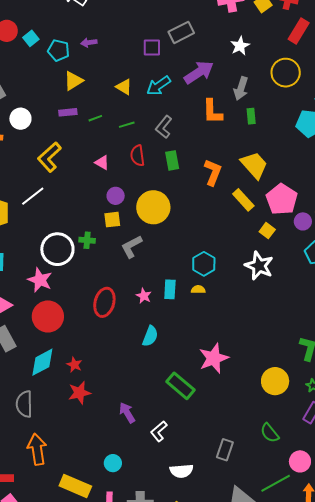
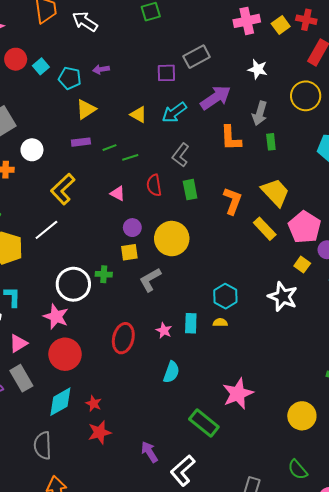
white star: (240, 46) -> (258, 69), turned -30
green line: (127, 125) -> (130, 157), moved
yellow square: (267, 231) -> (302, 265), moved
white L-shape: (159, 431) -> (183, 471), size x1.4

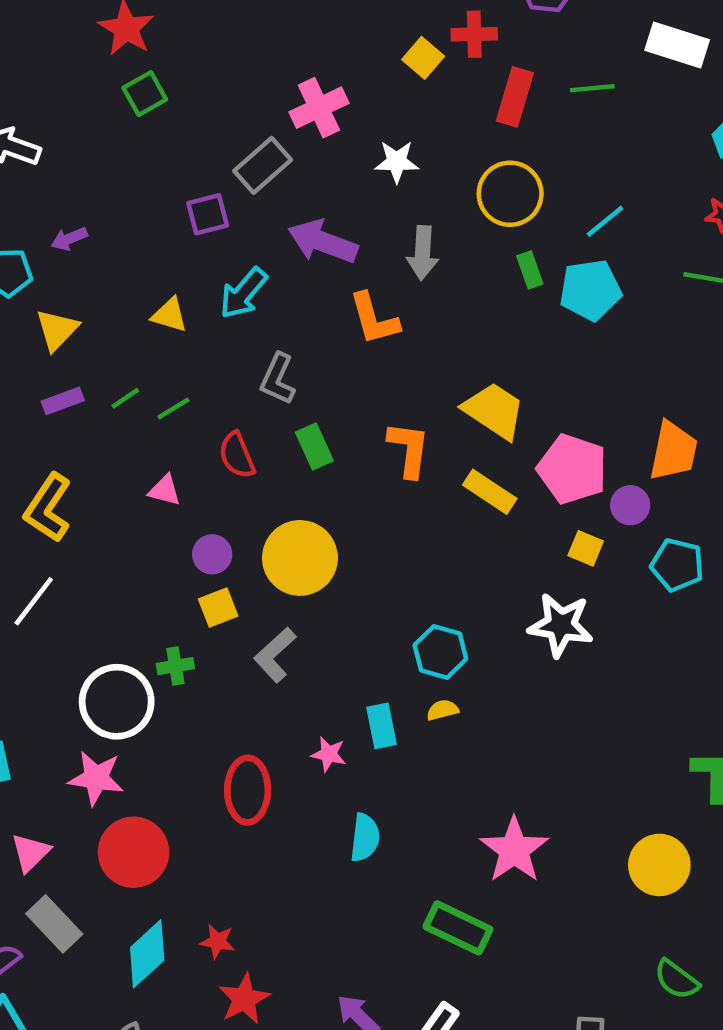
pink cross: (247, 21) -> (319, 108), moved
purple arrow: (216, 98) -> (323, 242), turned -112
green rectangle: (271, 142) -> (530, 270), moved

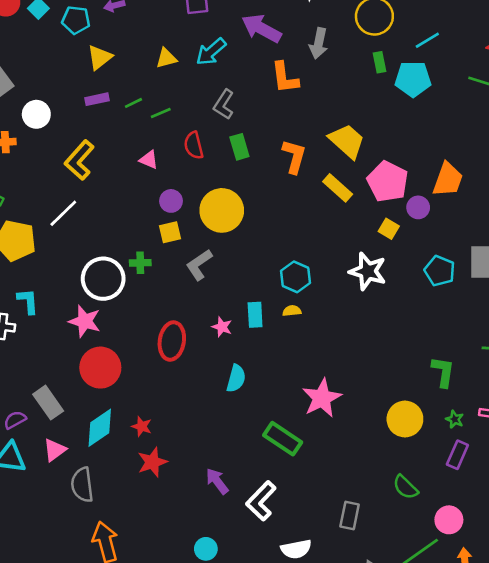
yellow triangle: (170, 315) -> (166, 58), turned -40
cyan pentagon: (677, 565) -> (440, 271), moved
pink triangle: (30, 853) -> (55, 450), moved

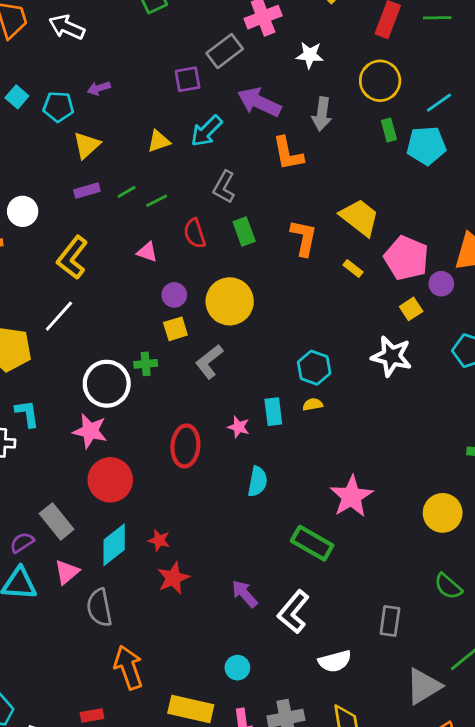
yellow rectangle: (338, 188) -> (353, 269), size x0.6
yellow square: (389, 229) -> (411, 309), turned 30

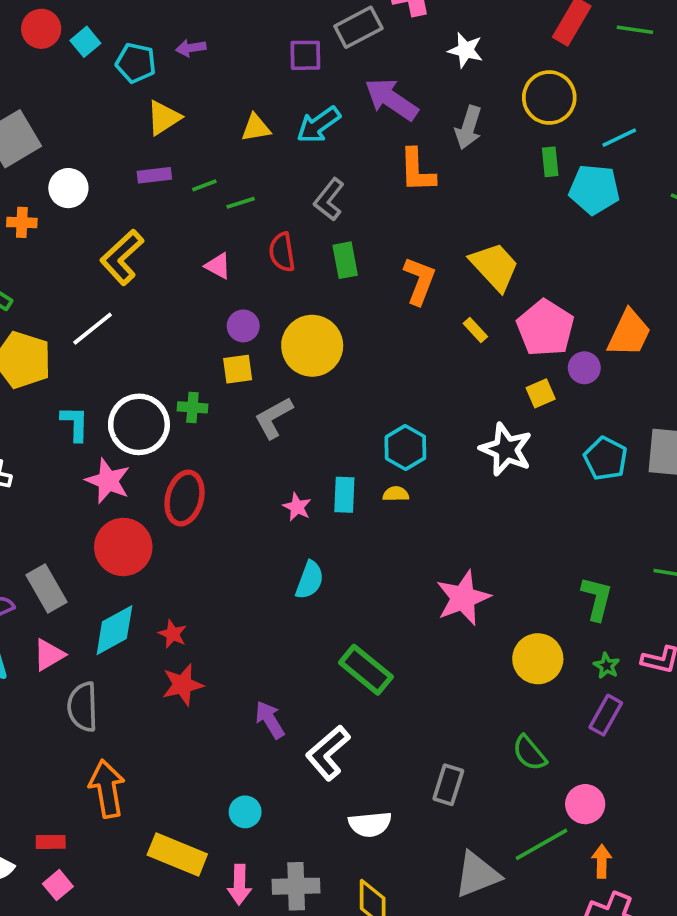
cyan L-shape: (27, 414) -> (75, 424), moved
red ellipse: (185, 446) -> (185, 498), moved
pink star: (351, 496) -> (463, 598), moved

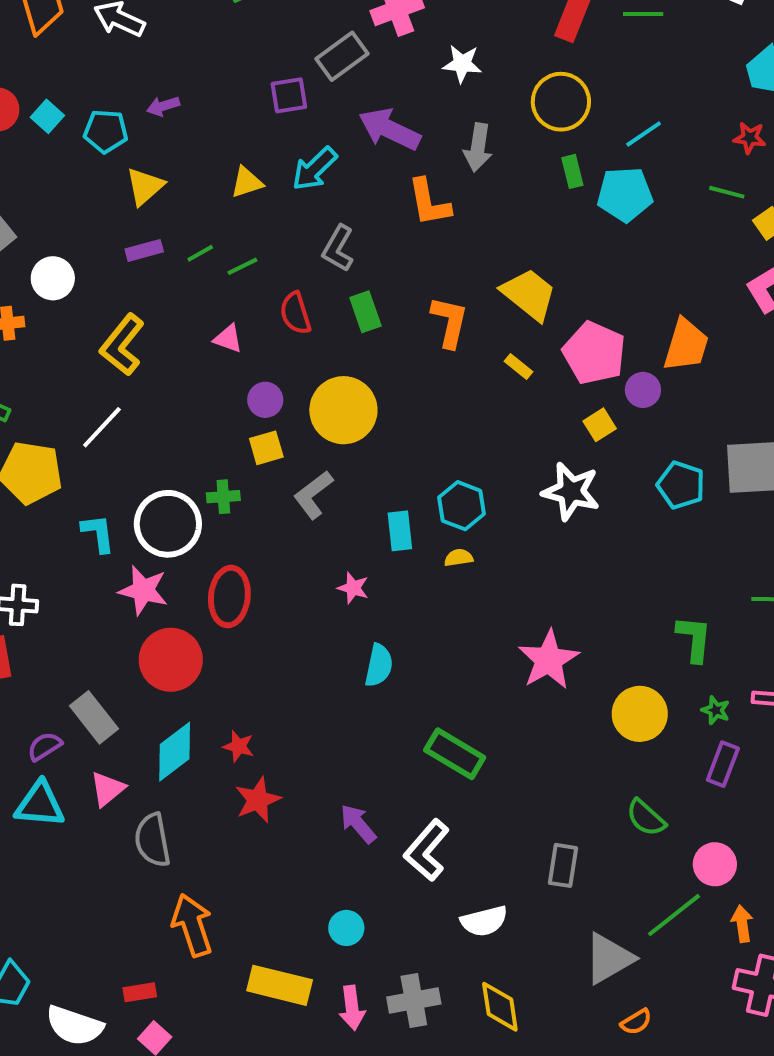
cyan rectangle: (344, 495) -> (400, 531), moved

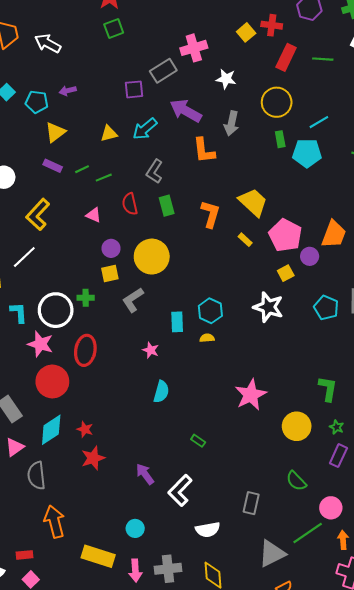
purple rectangle: (144, 250) -> (53, 166), turned 36
green rectangle: (455, 754) -> (198, 441), size x0.5

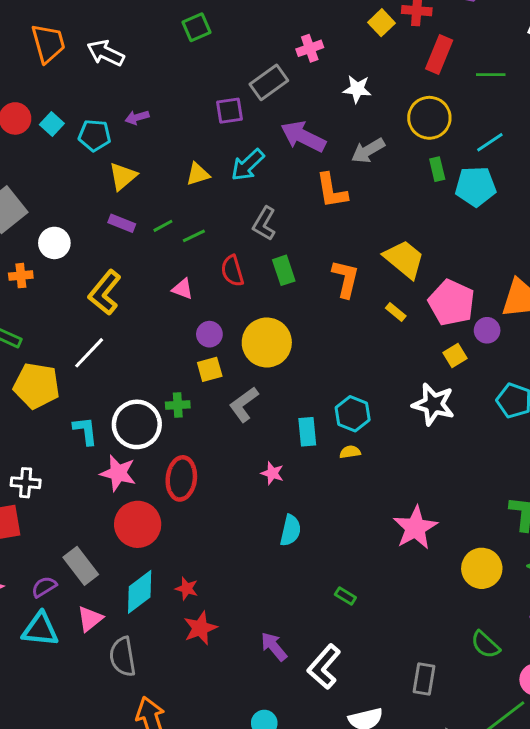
pink cross: (194, 48) -> (310, 48), size x0.7
green line: (323, 59) -> (491, 75), moved
gray arrow: (231, 123) -> (368, 151), turned 50

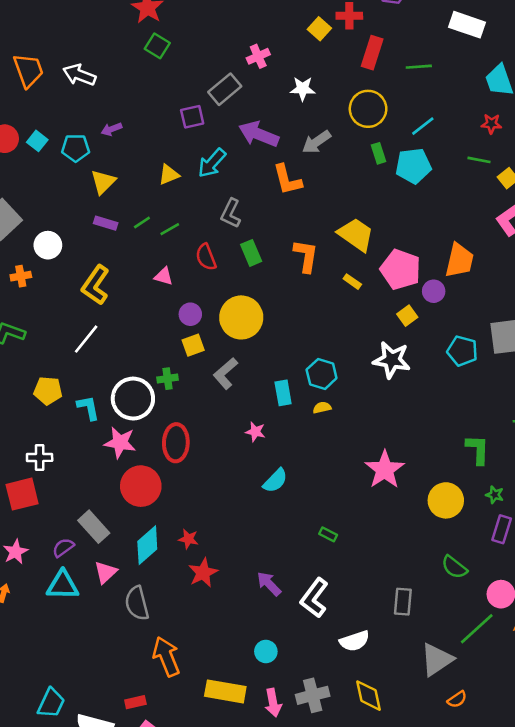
green square: (196, 27) -> (157, 46), turned -30
yellow pentagon: (37, 386) -> (48, 391), moved, size x0.7
cyan semicircle: (290, 530) -> (275, 481), turned 36

